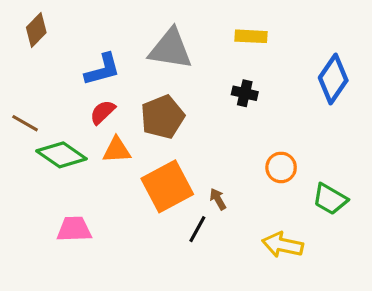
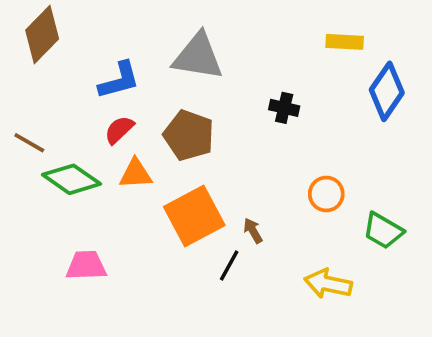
brown diamond: (36, 30) -> (42, 35), size x1.4
yellow rectangle: (251, 36) -> (345, 42), moved
brown pentagon: (163, 117) -> (189, 135), turned -30

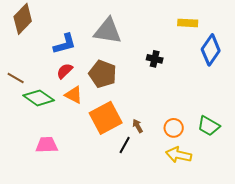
orange triangle: (136, 174) -> (74, 95), turned 30
orange circle: (326, 194) -> (174, 128), moved

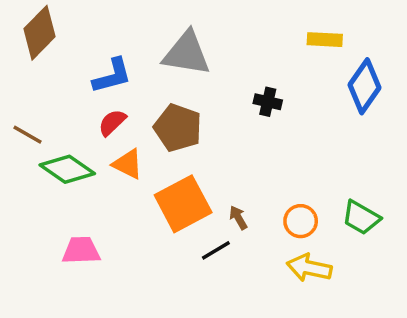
black line: (125, 145) -> (216, 250), turned 30

